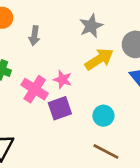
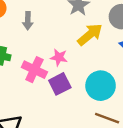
cyan circle: (103, 116) -> (101, 86), size x1.5

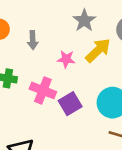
pink star: (59, 57) -> (66, 59), moved

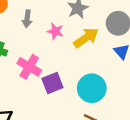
pink star: (66, 59) -> (55, 31), moved

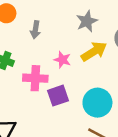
pink star: (55, 31) -> (62, 60), moved
pink cross: (29, 67) -> (35, 78), turned -30

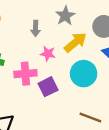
gray arrow: (35, 30) -> (36, 28), moved
cyan circle: (97, 103) -> (84, 74), moved

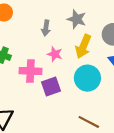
gray star: (65, 16) -> (77, 19), turned -30
yellow arrow: (75, 42) -> (83, 46), turned 145

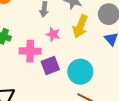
cyan circle: (87, 78) -> (80, 72), moved

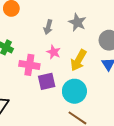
yellow arrow: (80, 26) -> (78, 60), moved

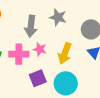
gray arrow: (48, 27) -> (31, 26), size x1.5
pink cross: (29, 65) -> (19, 54), moved

